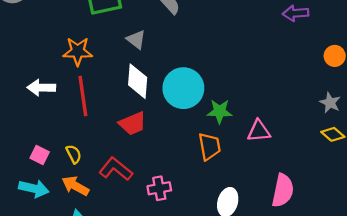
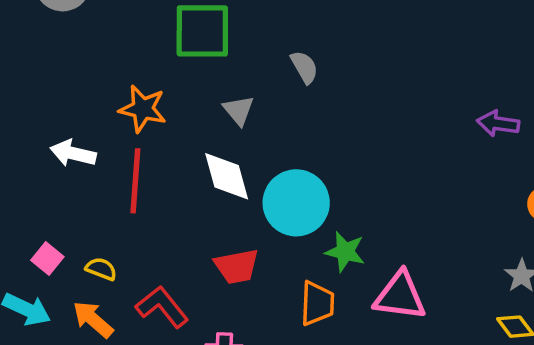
white diamond: (138, 81) -> (227, 176), turned -32
red trapezoid: (133, 124) -> (237, 266), moved
pink triangle: (259, 131) -> (400, 296), size x1.4
yellow semicircle: (74, 154) -> (101, 269), turned -54

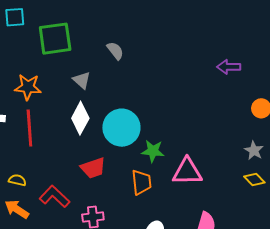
white diamond: (227, 176) -> (80, 118), turned 52

